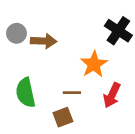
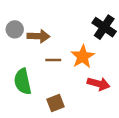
brown line: (72, 93) -> (53, 60), moved
red arrow: (112, 95) -> (99, 84), turned -100

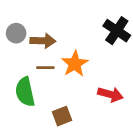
orange star: (83, 57) -> (75, 64), moved
brown line: (53, 60) -> (45, 68), moved

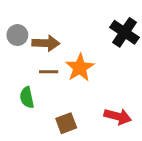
green semicircle: (25, 92) -> (27, 97), size x0.7
red arrow: (110, 94) -> (118, 116), moved

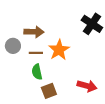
gray circle: (17, 35) -> (13, 46), moved
green semicircle: (27, 97) -> (37, 72), moved

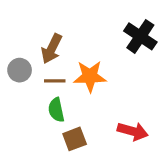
brown arrow: (34, 32) -> (52, 49), turned 114
orange star: (59, 50) -> (90, 76), turned 30

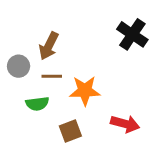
orange star: (90, 76) -> (85, 91), moved
green semicircle: (56, 110) -> (37, 104), moved, turned -85

